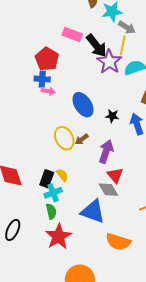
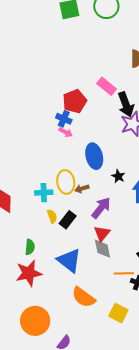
black rectangle: (47, 179) -> (68, 220), moved
gray diamond: (108, 190) -> (103, 249), moved
cyan cross: (53, 193) -> (44, 193), moved

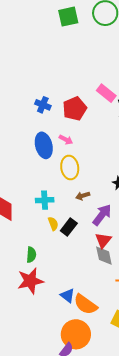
blue cross: (64, 119) -> (43, 105), moved
blue ellipse: (94, 156) -> (44, 145), moved
yellow ellipse: (66, 182) -> (70, 168), moved
blue triangle: (69, 261) -> (68, 296), moved, size x0.6
orange circle: (35, 321) -> (76, 334), moved

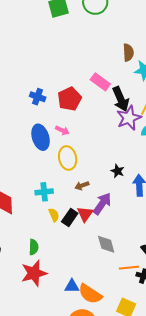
red triangle: (103, 240) -> (85, 214), moved
blue triangle: (68, 296) -> (72, 286), turned -35

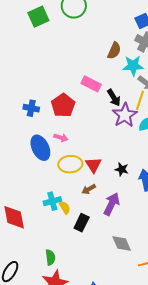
brown semicircle: (128, 53) -> (114, 51), turned 36
black arrow: (121, 99) -> (114, 98), size x0.7
yellow ellipse: (68, 158) -> (70, 164), turned -75
red triangle: (85, 214) -> (93, 165), moved
yellow semicircle: (54, 215) -> (65, 207), moved

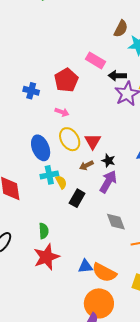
black arrow: (114, 98) -> (117, 76), turned 120
blue cross: (31, 108) -> (31, 91), moved
blue ellipse: (40, 148) -> (41, 148), moved
yellow ellipse: (70, 164) -> (70, 139), turned 60
black star: (122, 169) -> (108, 161), moved

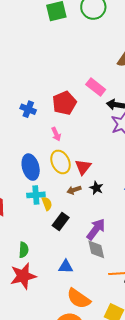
pink arrow: (62, 112) -> (56, 134), turned 40
purple arrow: (108, 182) -> (96, 229), moved
blue triangle: (85, 266) -> (66, 267), moved

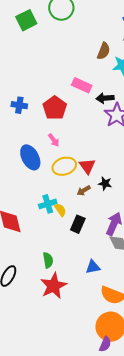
blue cross: (28, 109) -> (19, 105), moved
yellow ellipse: (61, 162) -> (64, 166), turned -70
blue ellipse: (31, 167) -> (30, 157), moved

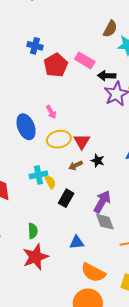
blue cross: (19, 105) -> (35, 46), moved
red pentagon: (55, 108) -> (56, 65), moved

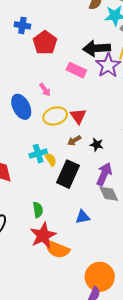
pink rectangle: (85, 60) -> (76, 70), moved
black arrow: (107, 76) -> (97, 48), size x1.5
black star: (98, 161) -> (97, 145), moved
black rectangle: (66, 198) -> (68, 174), size x1.5
orange semicircle: (93, 273) -> (57, 249), moved

